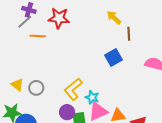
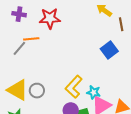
gray line: (25, 22) -> (19, 48), moved
yellow triangle: (17, 85) -> (18, 90), size x1.6

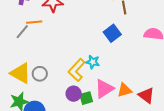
cyan star: (94, 92) -> (93, 62), moved

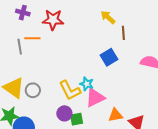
gray line: (22, 32) -> (20, 47), turned -56
yellow L-shape: (77, 70) -> (70, 90), turned -75
pink triangle: (104, 89) -> (95, 98), moved

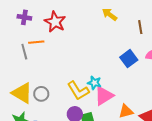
red star: (53, 20) -> (55, 22), turned 30
brown line: (123, 33) -> (140, 27), moved
blue square: (109, 57) -> (129, 59), moved

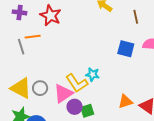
blue square: (129, 59) -> (126, 49), turned -36
pink triangle: (104, 96) -> (63, 93), moved

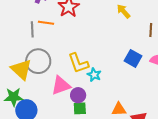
yellow L-shape: (77, 83) -> (78, 63), moved
gray circle: (40, 88) -> (38, 61), moved, size x1.6
purple circle: (75, 107) -> (78, 95), moved

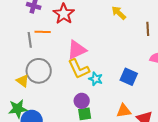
blue square: (133, 58) -> (129, 77), moved
yellow triangle: (21, 70) -> (23, 81), size x0.6
pink triangle: (61, 86) -> (77, 50), moved

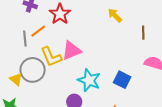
orange line: (43, 32) -> (38, 31), turned -42
yellow L-shape: (79, 69) -> (51, 57), moved
cyan star: (96, 79) -> (89, 80), size x1.6

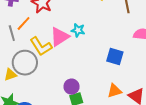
yellow triangle: (16, 79) -> (10, 75), turned -48
cyan star: (89, 80) -> (78, 30), moved, size x0.6

